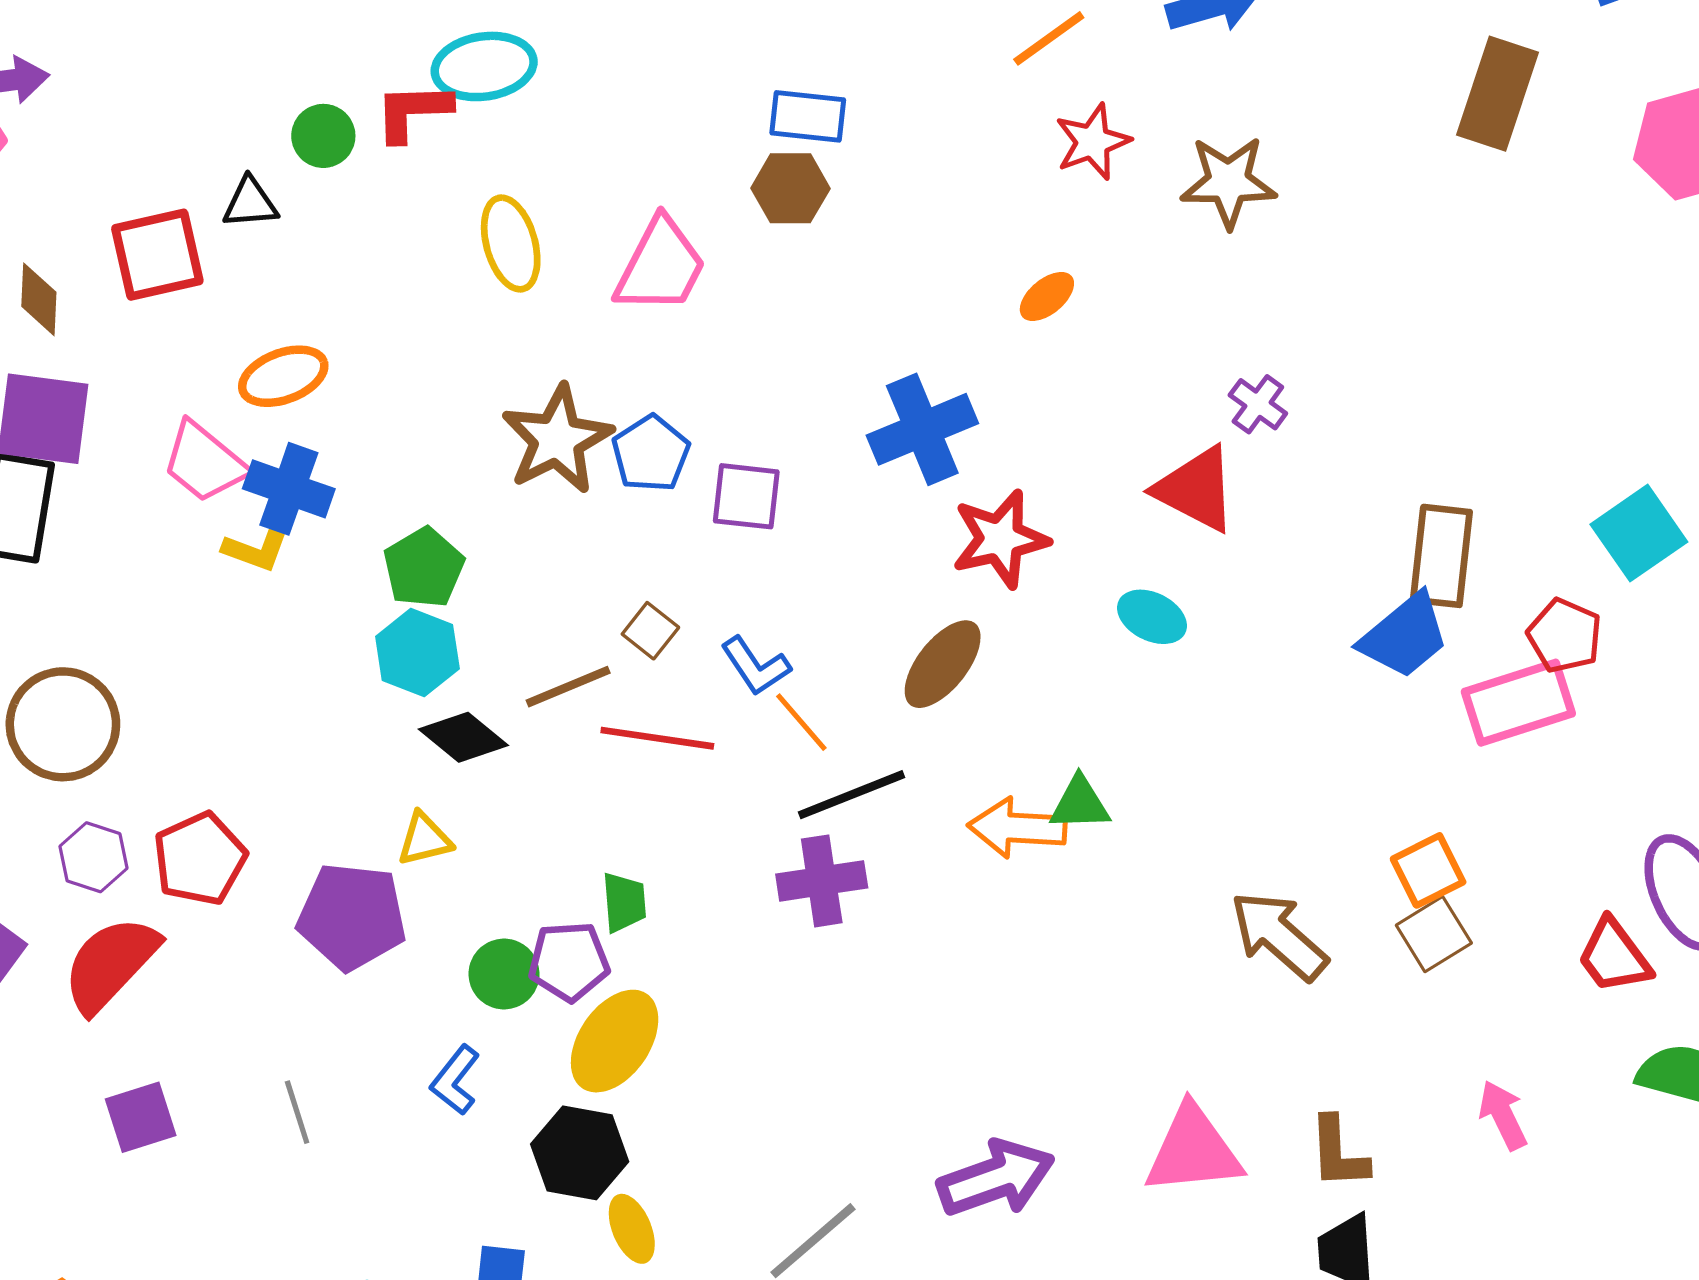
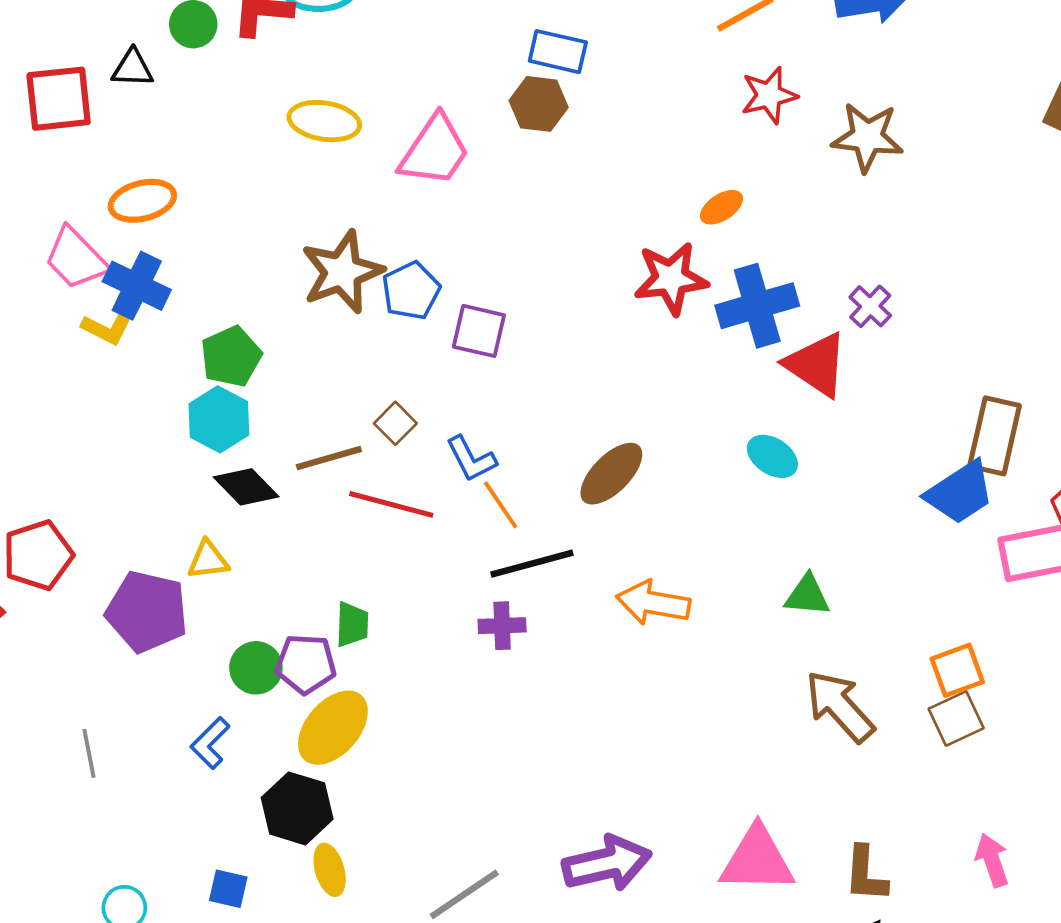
yellow ellipse: (511, 243) -> (324, 121), turned -72
blue cross: (922, 429) -> (757, 306), moved
red star: (1000, 539) -> (671, 278), moved
green triangle: (1080, 804) -> (807, 595), moved
purple cross: (822, 881) -> (502, 626), size x0.7

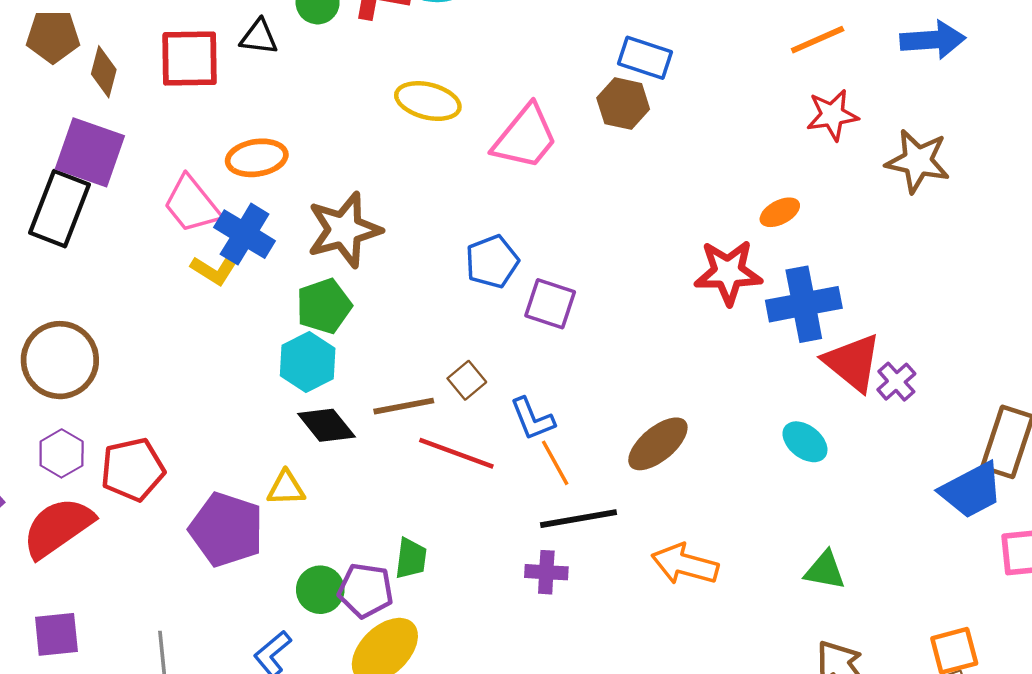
brown star: (342, 272) -> (344, 230), moved
purple cross: (870, 306) -> (896, 382), moved

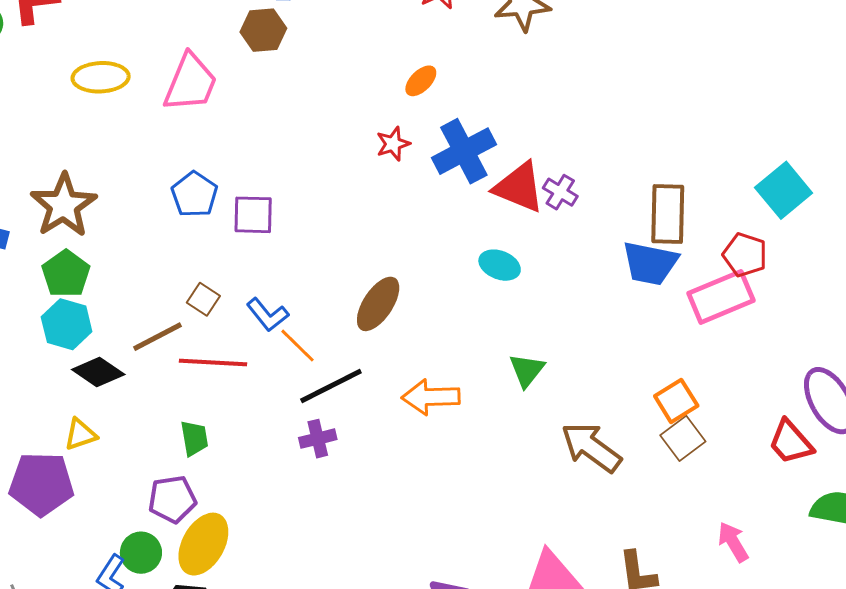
red star: (728, 272) -> (393, 144), size x0.6
blue trapezoid: (971, 490) -> (650, 263), turned 56
green trapezoid: (411, 558) -> (194, 438), moved
green triangle: (825, 570) -> (527, 370), moved, turned -45
green circle: (320, 590) -> (141, 553), moved

